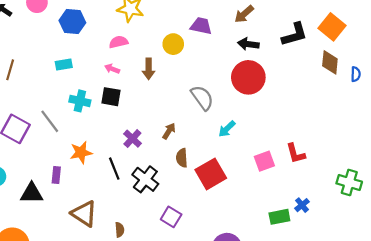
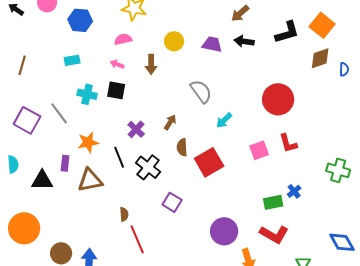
purple trapezoid: (201, 26) -> (212, 44), moved
brown diamond: (330, 62) -> (320, 58), turned 65
red circle: (248, 77) -> (278, 99), moved
brown triangle: (84, 214) -> (90, 180), moved, turned -44

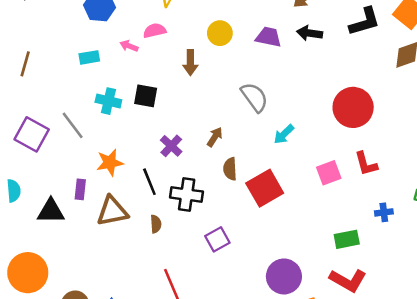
pink arrow: (117, 64) -> (129, 46), moved
black cross: (148, 167) -> (187, 195), turned -30
blue cross: (294, 191) -> (384, 212), moved, turned 32
purple square: (172, 202) -> (217, 239), turned 30
brown semicircle: (124, 214) -> (156, 224), moved

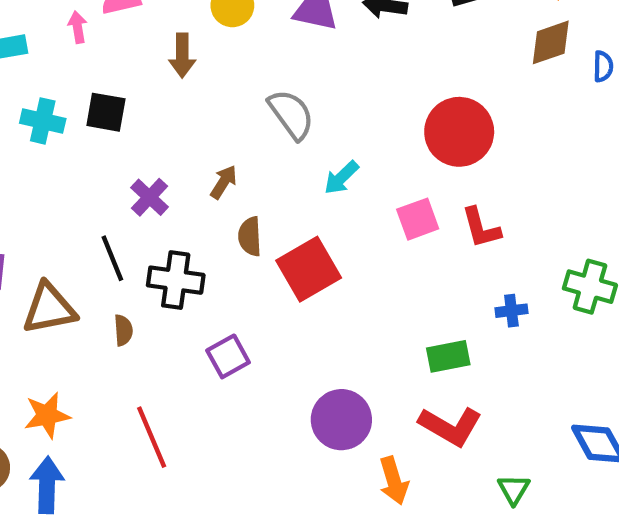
pink arrow: (129, 46) -> (78, 27), turned 60
orange star: (110, 162) -> (47, 415), moved
pink square: (329, 173) -> (418, 219), moved

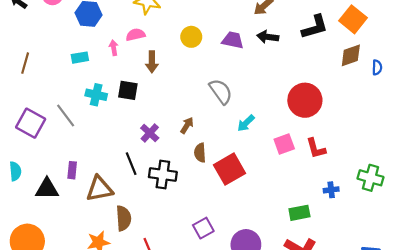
brown arrow: (182, 56) -> (152, 62), moved
brown semicircle: (123, 330) -> (123, 218), moved, size x1.6
purple square: (228, 356) -> (203, 228), moved

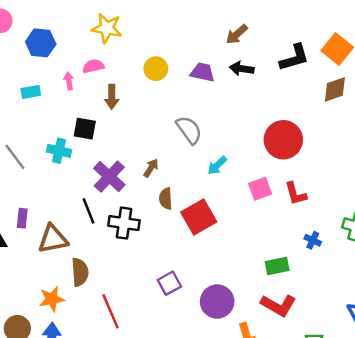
cyan cross: (96, 95) -> (59, 151), moved
purple cross: (150, 133) -> (109, 177), size x1.5
blue cross: (331, 190) -> (313, 240), turned 32

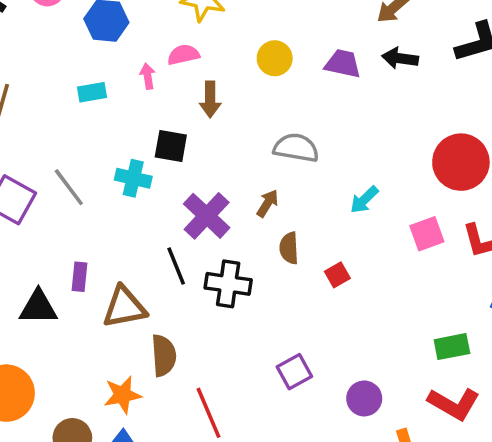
gray semicircle: (189, 130) -> (296, 148), moved, turned -44
red square: (199, 217) -> (337, 275), size x0.5
purple circle: (217, 302) -> (364, 398), size x0.7

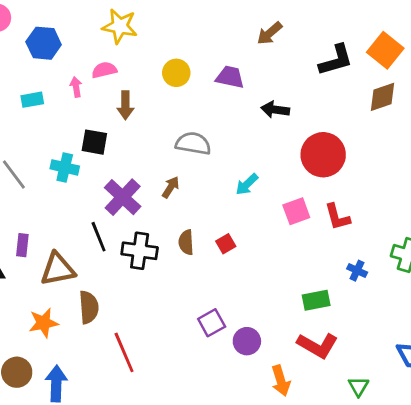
black arrow: (400, 58) -> (275, 110), moved
brown semicircle: (289, 248) -> (186, 242), moved
purple square: (294, 372) -> (212, 323), moved
orange star: (122, 395) -> (44, 323), moved

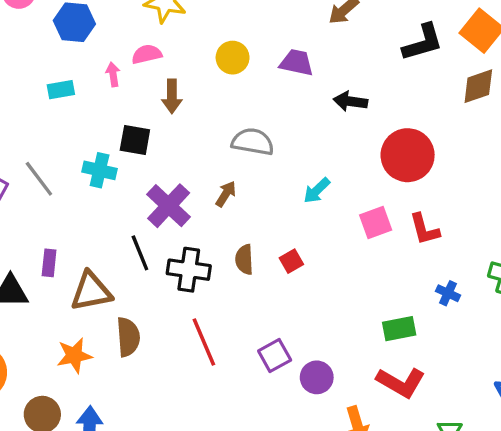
red line: (124, 352) -> (204, 342), moved

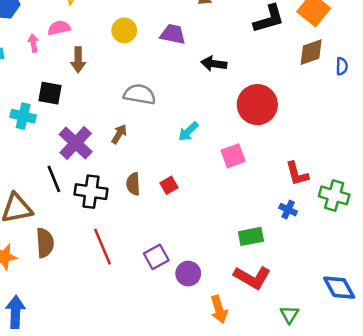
red L-shape: (424, 229) -> (297, 174), moved

